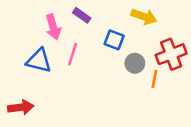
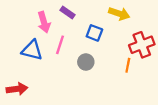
gray circle: (135, 63) -> (86, 62), moved

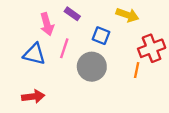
gray circle: (86, 62) -> (92, 67), size x1.6
red arrow: (17, 89) -> (33, 97), moved

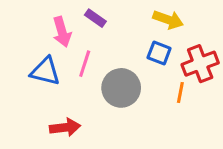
blue square: (101, 36) -> (159, 53), moved
red arrow: (33, 97) -> (65, 127), moved

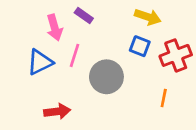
blue triangle: (45, 71) -> (40, 62), turned -40
orange line: (180, 92) -> (164, 98), moved

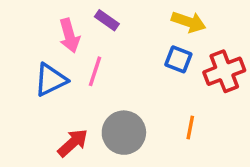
gray circle: (106, 77) -> (124, 133), moved
orange line: (164, 98) -> (190, 127), moved
red arrow: (57, 111) -> (73, 143), turned -35

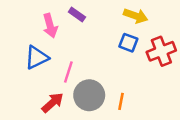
pink line: (95, 71) -> (68, 72), moved
orange line: (190, 127) -> (121, 101), moved

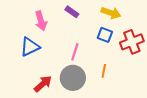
purple rectangle: (77, 15) -> (72, 12), moved
pink line: (68, 72) -> (75, 52), moved
orange line: (121, 101) -> (104, 71), moved

